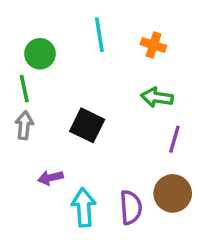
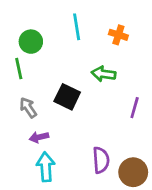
green arrow: (157, 97) -> (104, 74), moved
gray arrow: (24, 125) -> (28, 108), moved, turned -40
brown circle: (173, 193) -> (133, 172), moved
cyan arrow: (84, 207) -> (46, 167), moved

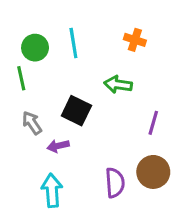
cyan line: (77, 27) -> (73, 43), moved
purple arrow: (39, 137) -> (58, 146), moved
brown circle: (133, 172) -> (153, 172), moved

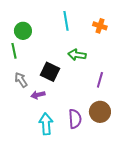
orange cross: (135, 40) -> (100, 26), moved
cyan line: (73, 43) -> (66, 21), moved
cyan arrow: (52, 190) -> (46, 124), moved

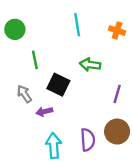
green circle: (23, 31) -> (15, 29), moved
green line: (14, 51) -> (35, 60), moved

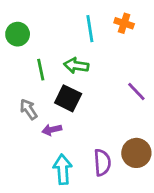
orange cross: (117, 31) -> (124, 23), moved
green arrow: (90, 65) -> (76, 66), moved
purple line: (117, 94) -> (136, 91), moved, turned -60

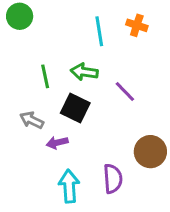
green circle: (18, 34) -> (20, 16), moved
purple line: (136, 91) -> (125, 91), moved
gray arrow: (28, 109) -> (32, 120), turned -30
brown circle: (136, 153) -> (150, 152), moved

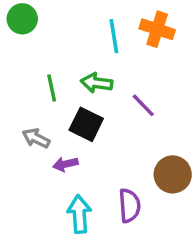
orange cross: (137, 25) -> (157, 29), size x1.4

